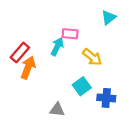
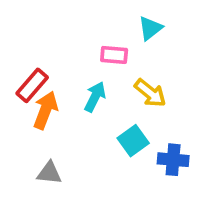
cyan triangle: (109, 17) -> (150, 28), moved
cyan arrow: (57, 47) -> (95, 97), moved
gray triangle: (57, 110) -> (49, 173), moved

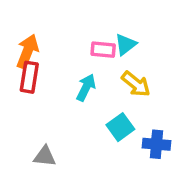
cyan triangle: (150, 28) -> (126, 44), moved
red rectangle: (32, 85) -> (29, 77), turned -32
orange arrow: (45, 110) -> (27, 51), moved

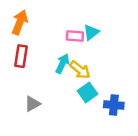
orange arrow: (27, 51) -> (20, 22), moved
yellow arrow: (136, 84) -> (80, 70), moved
gray triangle: (45, 156) -> (32, 104), moved, turned -36

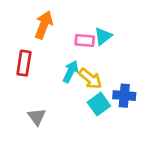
orange arrow: (20, 22) -> (44, 25), moved
gray triangle: (32, 104) -> (37, 117), turned -36
blue cross: (114, 105) -> (124, 96), moved

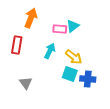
yellow arrow: (90, 79) -> (74, 57), moved
blue cross: (124, 96) -> (88, 79), moved
cyan square: (99, 104) -> (70, 74), turned -35

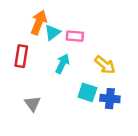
cyan triangle: (73, 26) -> (52, 32), moved
yellow arrow: (74, 57) -> (105, 65), moved

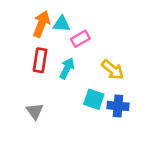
cyan triangle: (52, 32) -> (62, 24), moved, turned 42
pink rectangle: (75, 36) -> (80, 39), turned -35
red rectangle: (21, 56) -> (40, 60), moved

